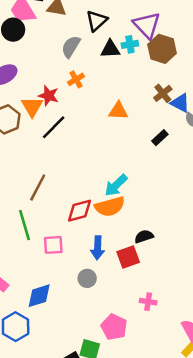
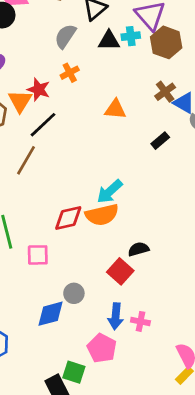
brown line: (38, 187) -> (26, 160), moved
blue arrow: (98, 248) -> (116, 316), moved
red square: (128, 257) -> (120, 271), turned -30
blue diamond: (39, 296) -> (50, 314), moved

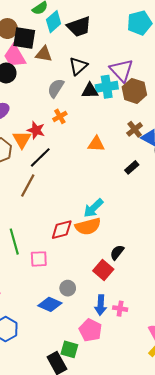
cyan cross: (131, 36) -> (107, 87), size x1.5
black semicircle: (138, 249) -> (117, 252), turned -35
blue diamond: (50, 314) -> (50, 304), turned 40

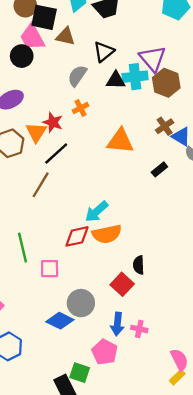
orange triangle: (96, 144) -> (120, 141), size x1.4
cyan arrow: (93, 208) -> (97, 212), moved
black semicircle: (117, 252) -> (139, 265), turned -42
gray circle: (68, 288) -> (81, 303), size x1.5

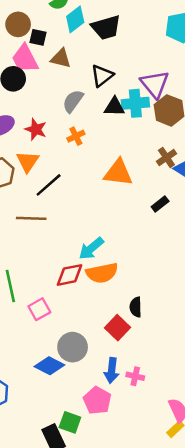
black square: (44, 17) -> (38, 37), size x0.6
red star: (53, 122) -> (36, 129), moved
brown line: (41, 185) -> (31, 218), turned 60
pink square: (50, 269) -> (39, 309), turned -30

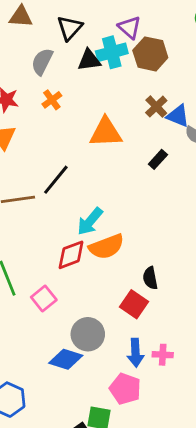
purple triangle: (155, 84) -> (130, 27), size x0.7
black line: (49, 185) -> (56, 180), moved

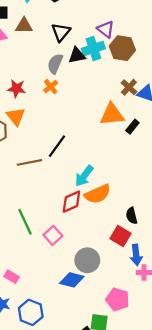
gray semicircle: (42, 62) -> (55, 64), moved
orange triangle: (106, 132) -> (112, 114), moved
blue arrow: (135, 353) -> (136, 255), moved

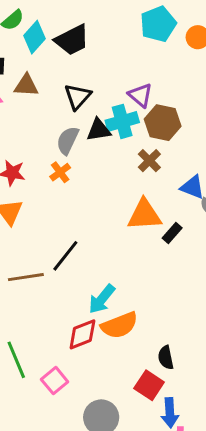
brown cross: (129, 87) -> (149, 161), moved

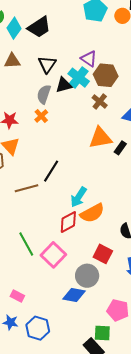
cyan cross: (122, 121) -> (79, 78), turned -30
pink square: (55, 381) -> (53, 255), size x1.4
red square: (149, 385) -> (103, 254), moved

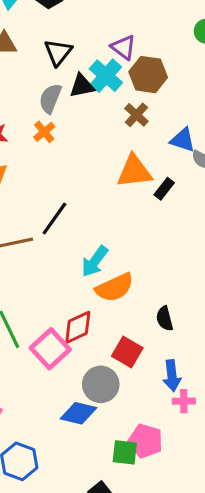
red diamond: (68, 222) -> (78, 327), moved
green square: (102, 333) -> (125, 452), moved

